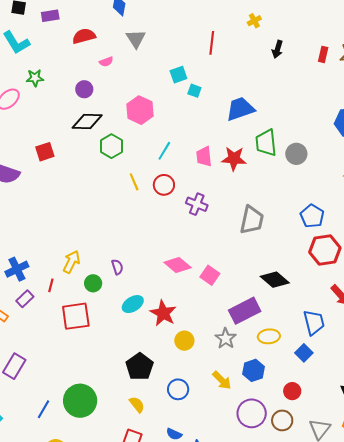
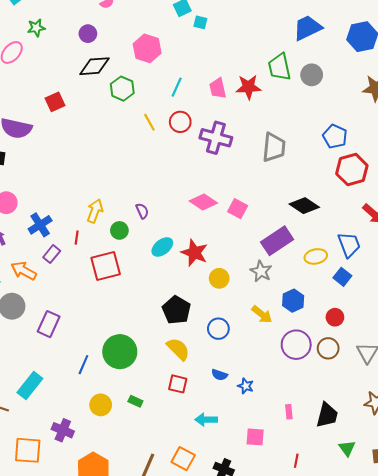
blue trapezoid: (240, 109) -> (307, 28), moved
purple cross: (197, 204) -> (216, 138), size x1.4
yellow ellipse: (269, 336) -> (316, 256), moved
yellow semicircle: (137, 405) -> (178, 349), size x1.4

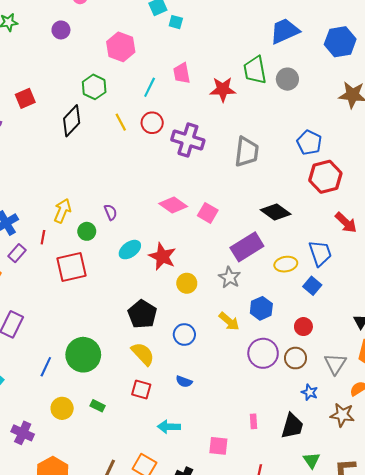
black diamond: (95, 66) -> (72, 121), moved, turned -44
pink trapezoid: (218, 88) -> (182, 73), moved
blue star: (246, 386) -> (310, 392), moved

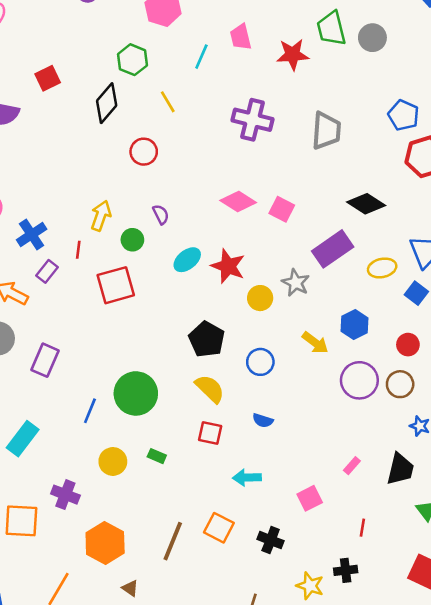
red circle: (152, 123) -> (144, 152), moved
gray star: (230, 277) -> (296, 283), moved
pink rectangle: (254, 421) -> (352, 466), turned 48
pink square: (218, 446) -> (310, 498), turned -30

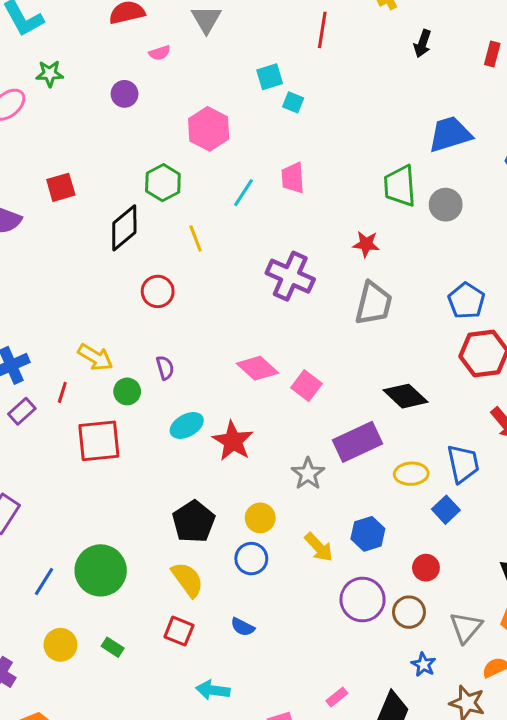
red star: (293, 55) -> (366, 244), moved, size x0.7
yellow arrow: (101, 216) -> (95, 357), turned 92
yellow circle: (260, 298) -> (260, 518), moved

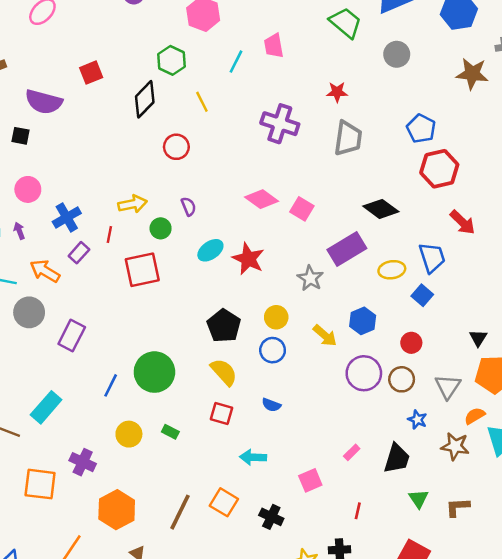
green trapezoid: (400, 186) -> (346, 23), moved, turned 140
yellow arrow: (95, 357) -> (133, 204), turned -36

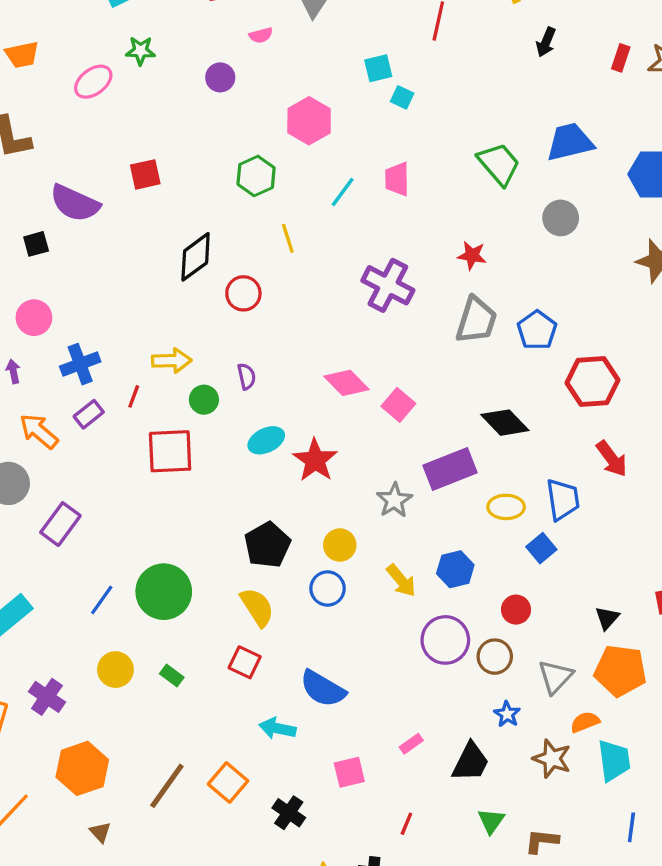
black diamond: (145, 99) -> (196, 257), moved
blue pentagon: (421, 129) -> (537, 330), moved
black square: (21, 136) -> (36, 244), turned -36
blue semicircle: (271, 405) -> (323, 689), moved, size x1.8

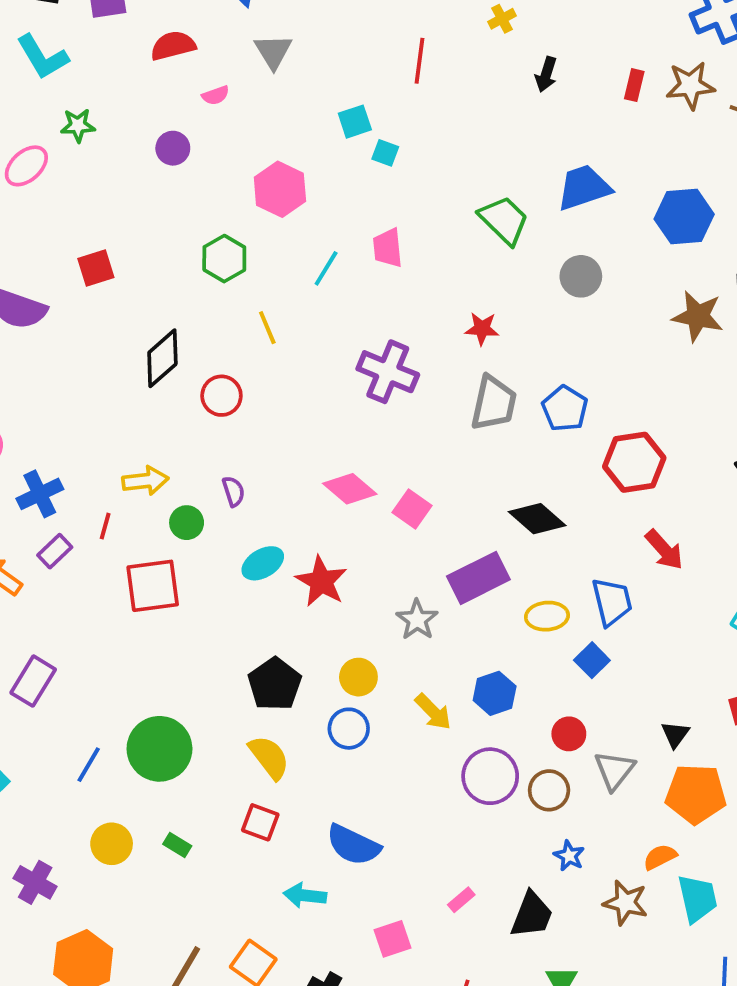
gray triangle: (555, 677) -> (614, 770), moved

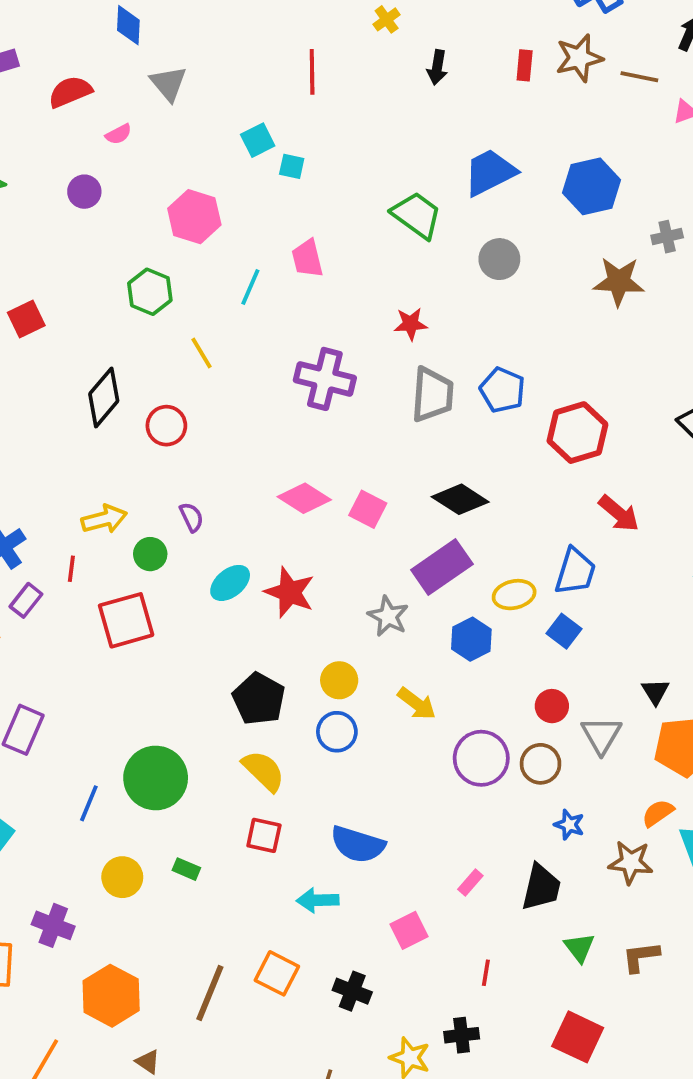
black diamond: (537, 519) -> (460, 499), moved
blue trapezoid: (612, 602) -> (575, 571), turned 39
blue hexagon: (495, 693) -> (471, 639), moved

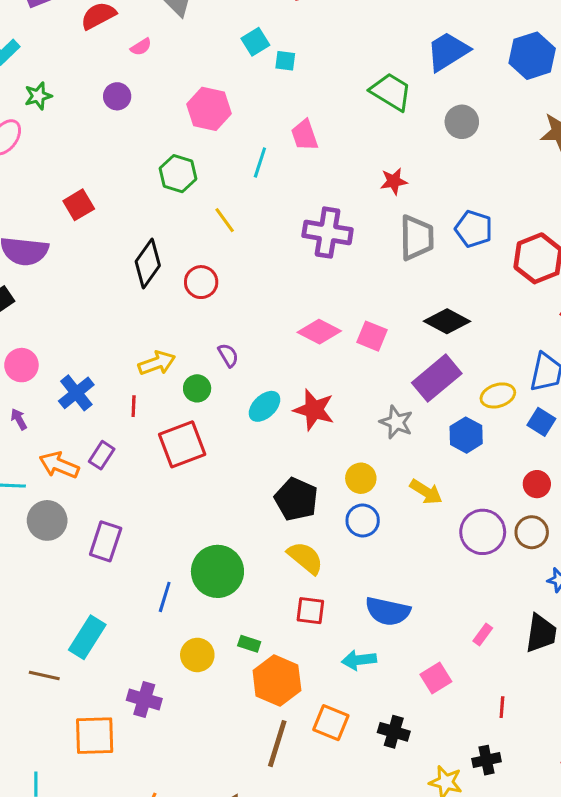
purple rectangle: (26, 600) -> (102, 455), moved
orange hexagon: (111, 996) -> (277, 681), moved

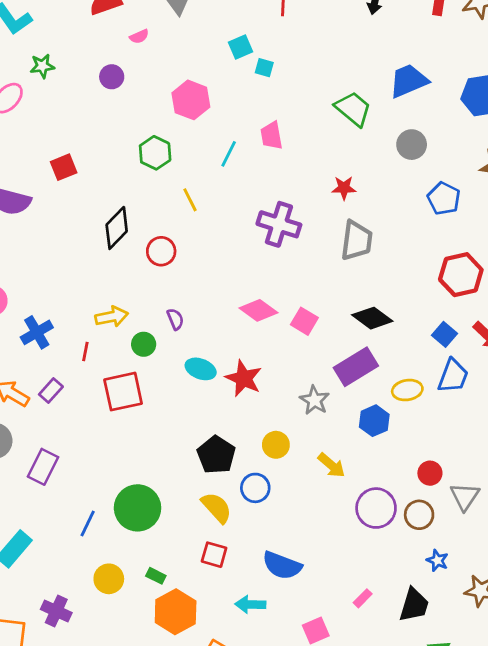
blue pentagon: (474, 229) -> (444, 198), moved
cyan ellipse: (265, 406) -> (201, 369), turned 56
blue square: (541, 422) -> (444, 334), moved
blue circle: (363, 521) -> (255, 488), moved

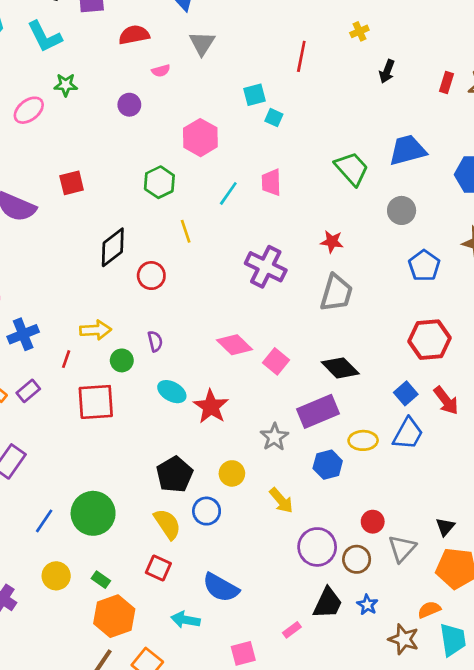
black trapezoid: (414, 605) -> (328, 603), moved

